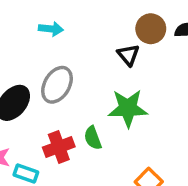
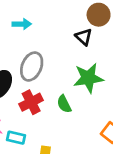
red cross: (59, 147) -> (31, 102), moved

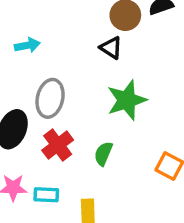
green semicircle: (64, 104) -> (103, 154), moved, turned 60

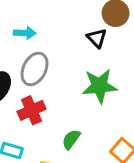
cyan arrow: (27, 45) -> (25, 33), moved
green semicircle: (103, 154) -> (71, 139), moved

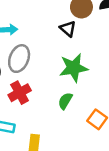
green semicircle: (71, 139) -> (65, 101), moved

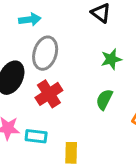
green star: (74, 68) -> (111, 59), size x0.6

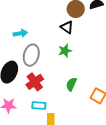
green star: (111, 59) -> (65, 51), moved
cyan rectangle: (36, 136) -> (39, 106), moved

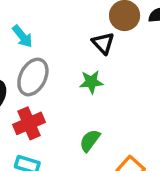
cyan arrow: (20, 33) -> (22, 36), turned 48

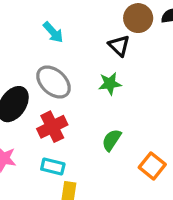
cyan arrow: (22, 36) -> (53, 32), moved
gray ellipse: (33, 77) -> (53, 82), turned -72

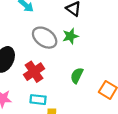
gray ellipse: (53, 82) -> (45, 38), moved

